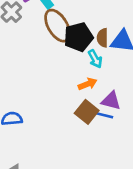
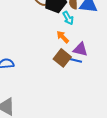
orange arrow: (88, 84) -> (63, 37), turned -112

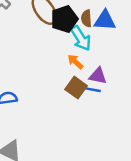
cyan arrow: (68, 18) -> (81, 38), size x1.5

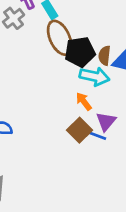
cyan arrow: (81, 38) -> (94, 76), turned -55
purple triangle: (98, 76) -> (106, 121), turned 48

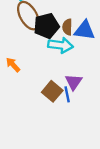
orange arrow: (84, 101) -> (13, 65), moved
blue line: (97, 135) -> (67, 94), turned 63

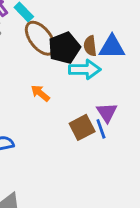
orange arrow: (13, 65) -> (40, 93), moved
brown square: (52, 91) -> (82, 127), turned 30

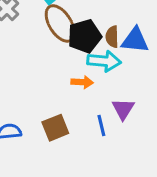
orange arrow: (40, 93) -> (82, 82), moved, turned 138
brown square: (82, 127) -> (55, 128), moved
blue line: (101, 129) -> (101, 125), moved

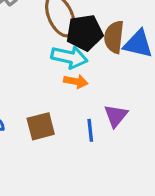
brown semicircle: (112, 37) -> (114, 37), size x1.4
cyan arrow: (104, 61) -> (69, 57), moved

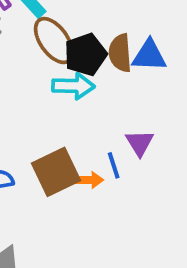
orange arrow: (76, 81) -> (89, 180), moved
brown square: (41, 126) -> (56, 172), size x1.4

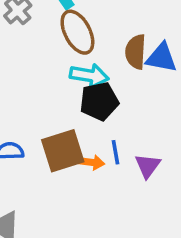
black pentagon: (85, 55) -> (99, 101), moved
purple triangle: (140, 143) -> (148, 166), moved

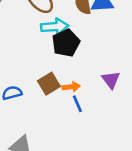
brown square: (63, 151) -> (49, 84), size x0.7
blue line: (115, 152) -> (77, 104), moved

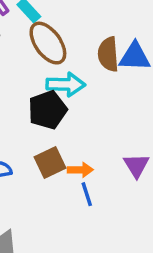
black pentagon: (66, 43) -> (48, 110), moved

